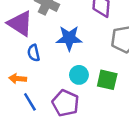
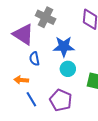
cyan circle: (79, 75) -> (68, 69), moved

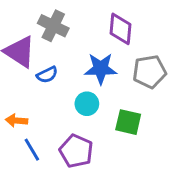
blue star: (64, 47) -> (101, 69), moved
blue semicircle: (34, 59) -> (47, 75), moved, turned -104

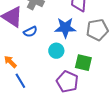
orange arrow: (17, 121) -> (10, 62), turned 40
purple pentagon: (76, 151) -> (67, 82), moved

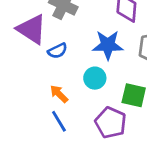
orange arrow: (10, 62) -> (59, 94), moved
blue line: (20, 81) -> (59, 121), moved

